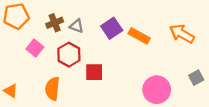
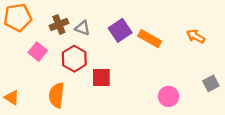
orange arrow: (182, 34) -> (196, 36), size x0.7
pink circle: (157, 90) -> (169, 96), size x0.7

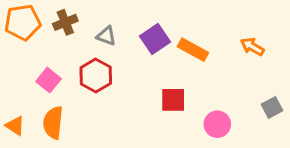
brown cross: (59, 24) -> (65, 22), moved
pink square: (38, 52) -> (49, 80), moved
red square: (101, 78) -> (173, 100), moved
orange semicircle: (57, 95) -> (53, 123), moved

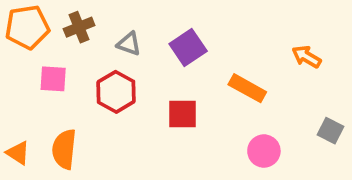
orange rectangle: (193, 50) -> (247, 88), moved
pink square: (49, 80) -> (53, 79), moved, turned -35
red square: (173, 100) -> (183, 114), moved
gray square: (272, 107) -> (330, 131), turned -35

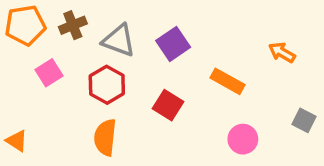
gray triangle: (129, 44) -> (119, 40), size x1.5
pink square: (53, 79) -> (49, 73), turned -36
red square: (183, 114) -> (168, 105), turned 32
orange semicircle: (64, 149) -> (105, 137), moved

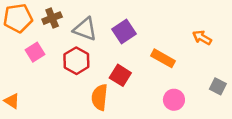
orange semicircle: (105, 137) -> (100, 97), moved

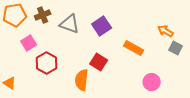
red hexagon: (76, 61) -> (47, 63), moved
gray square: (218, 86) -> (176, 48), moved
pink circle: (174, 100) -> (152, 82), moved

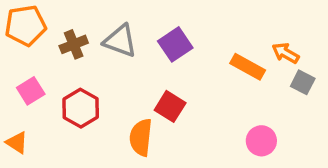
brown cross: (43, 15) -> (74, 44), moved
pink square: (29, 43) -> (31, 91), moved
orange rectangle: (134, 48) -> (248, 67), moved

